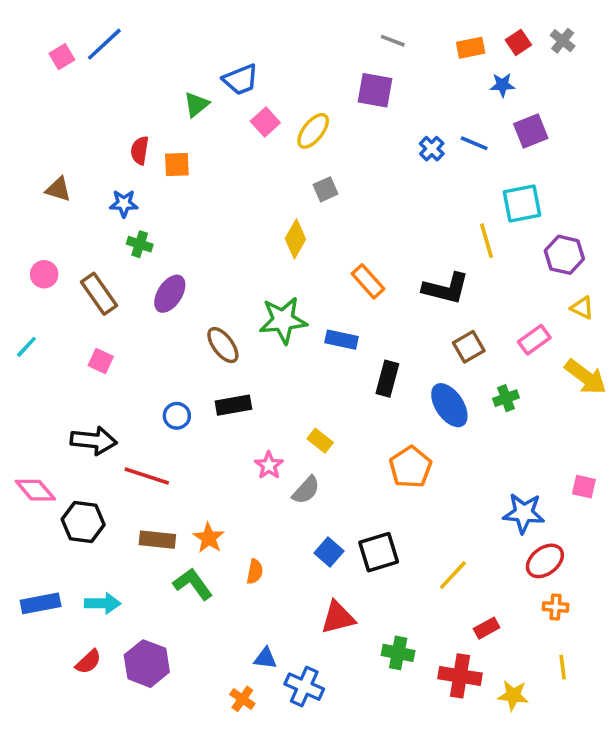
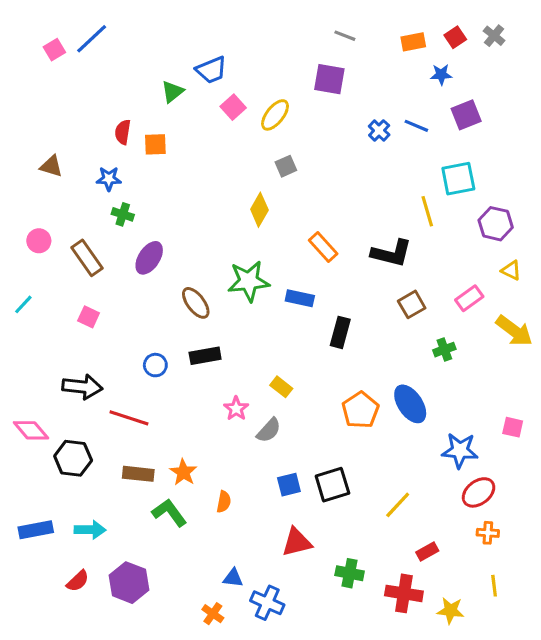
blue ellipse: (449, 405) -> (410, 404), moved
blue square: (329, 552) -> (289, 485), turned 35

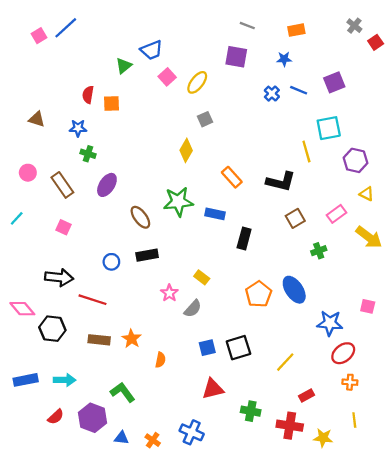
red square: (455, 37) -> (376, 42), moved
blue star: (441, 75) -> (284, 59), moved
green L-shape: (169, 513) -> (123, 392), moved
blue triangle: (233, 578) -> (121, 438), moved

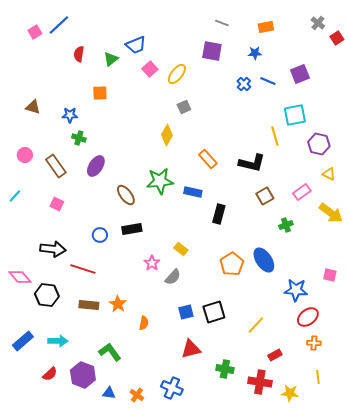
red semicircle: (88, 95) -> (79, 54), moved
blue rectangle: (26, 380) -> (23, 341), turned -30

